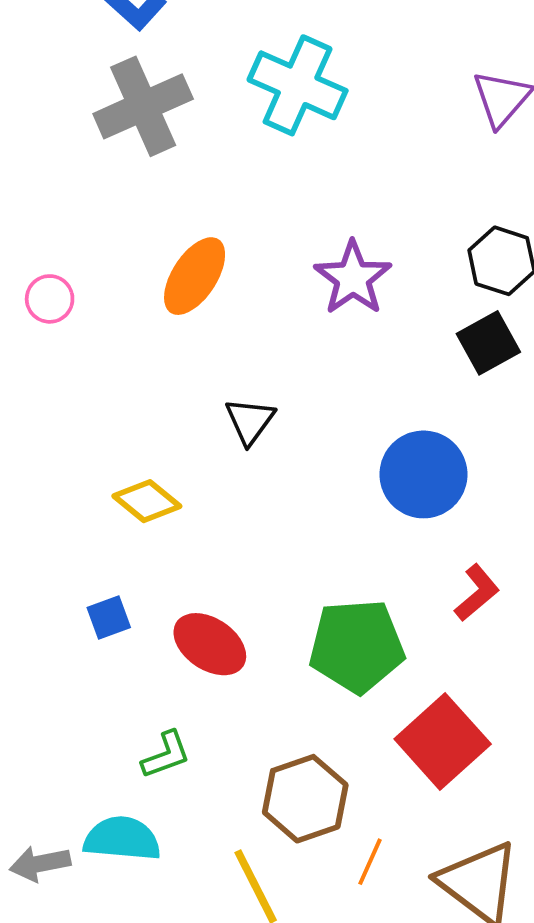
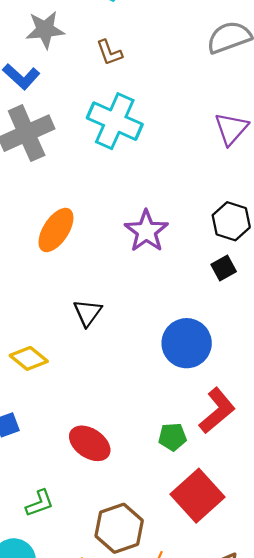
black square: (488, 343) -> (224, 268), size x0.7
red L-shape: (477, 593) -> (217, 411), size x1.4
red ellipse: (210, 644) -> (90, 443), moved
green pentagon: (357, 646) -> (172, 437), moved, size x0.5

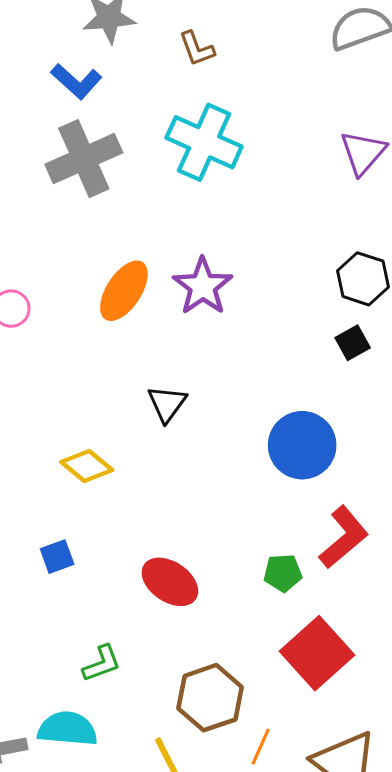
purple star: (146, 231) -> (203, 286), moved

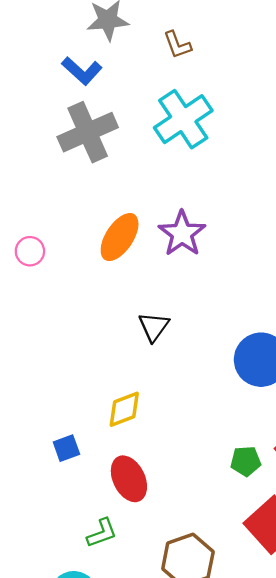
cyan cross: (204, 142) -> (183, 119), turned 32
yellow diamond: (87, 466) -> (124, 409), moved, turned -60
red ellipse: (170, 582) -> (129, 479), moved, turned 30

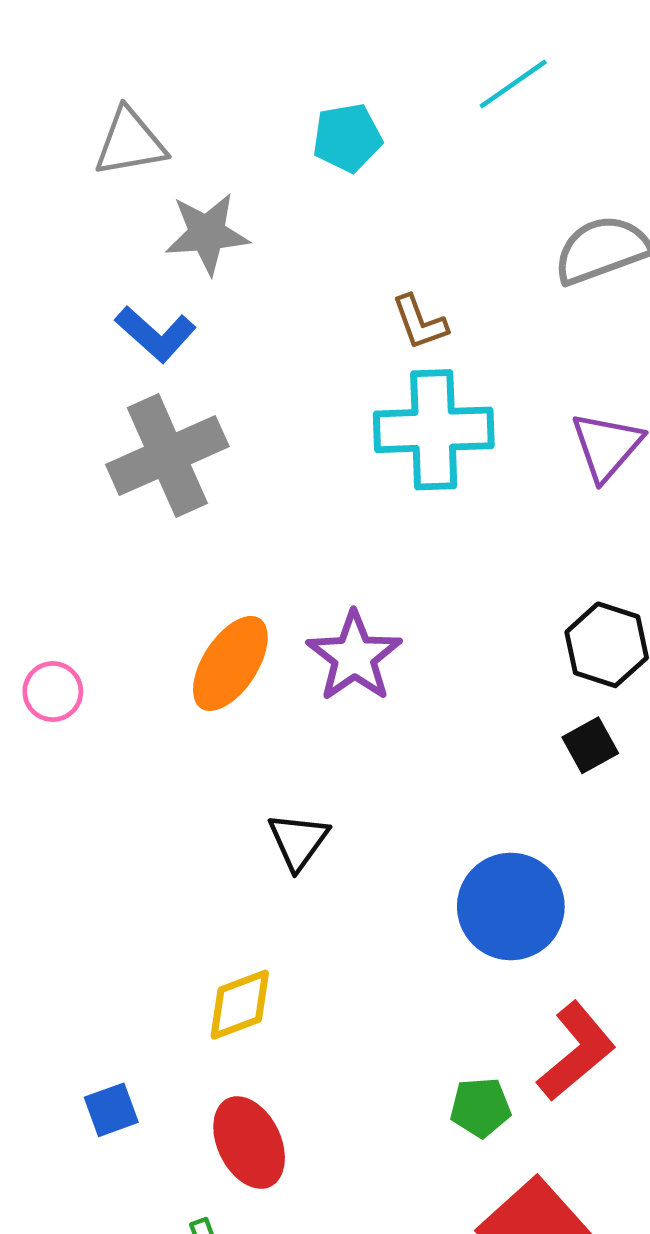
brown L-shape: (177, 45) -> (420, 322), moved
cyan cross: (183, 119) -> (434, 430), moved, turned 32
blue square: (66, 448) -> (111, 1110), moved

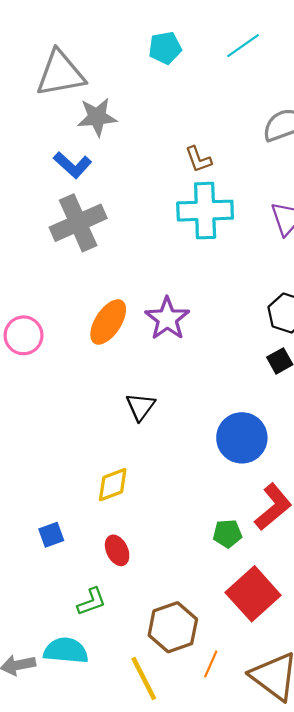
cyan pentagon: (347, 138) -> (165, 48), moved
gray triangle: (130, 142) -> (60, 74), size x1.4
pink circle: (53, 692) -> (24, 335), size x1.4
red ellipse: (249, 1143) -> (117, 550), size x0.7

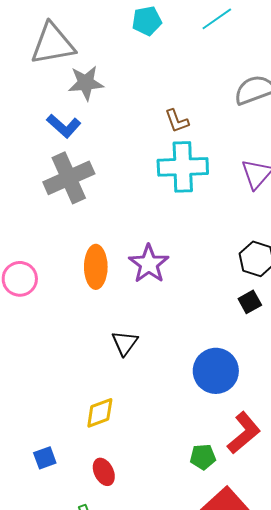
orange ellipse: (108, 322) -> (96, 267), turned -33

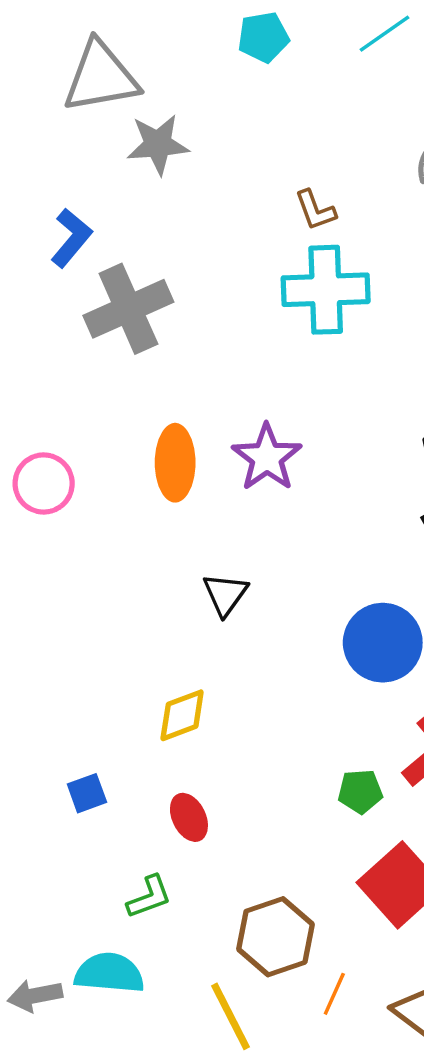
blue L-shape: (64, 126) -> (71, 238), moved, turned -92

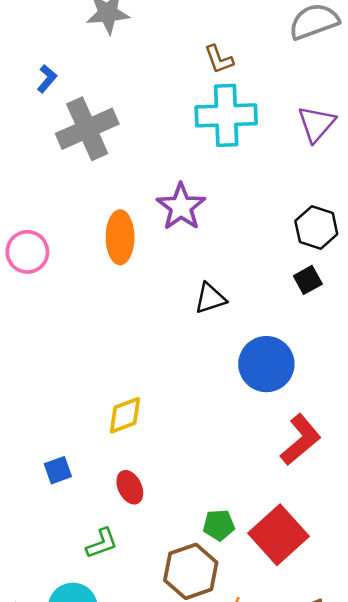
blue L-shape: (71, 238) -> (47, 79), size x0.7
purple star: (267, 458) -> (181, 207), moved
black triangle: (225, 594) -> (210, 298), moved, turned 36
green pentagon: (360, 791) -> (219, 525), moved

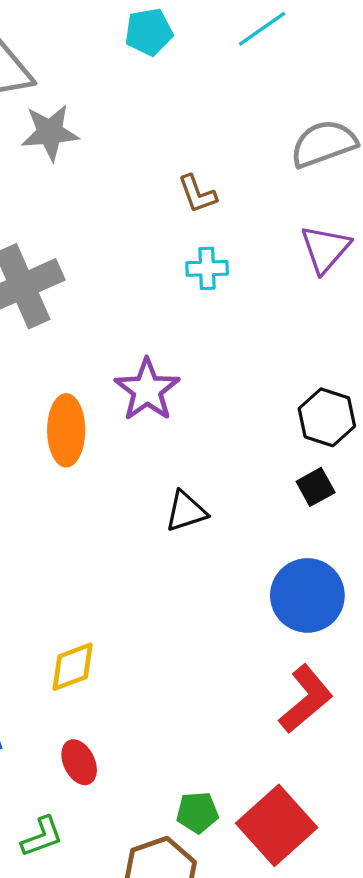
cyan cross: (226, 115) -> (207, 268), size x0.5
purple triangle: (316, 124) -> (325, 249), moved
blue circle: (266, 364) -> (307, 595), moved

